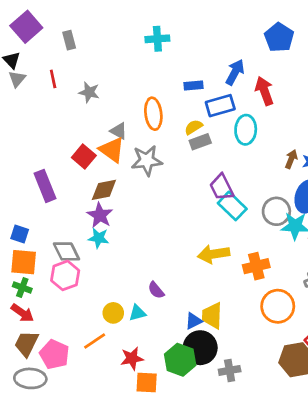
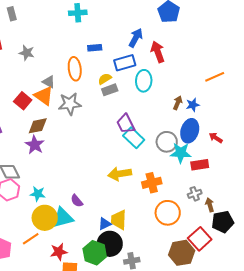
blue rectangle: (193, 86) -> (95, 48), moved
cyan star: (99, 238) -> (38, 194), moved
yellow circle: (113, 313) -> (45, 218), size x1.6
cyan triangle: (137, 313) -> (63, 218), size x1.6

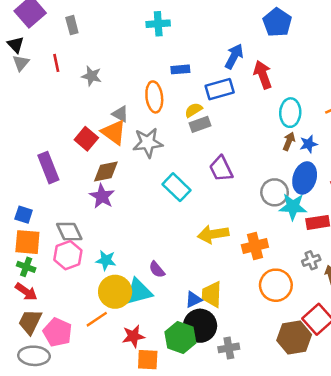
cyan ellipse: (144, 81) -> (290, 113), moved
cyan rectangle: (134, 138) -> (176, 187), moved

